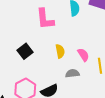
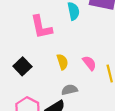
gray semicircle: (72, 73) -> (69, 90), moved

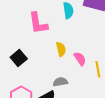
yellow semicircle: (62, 62) -> (61, 49), moved

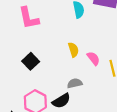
pink L-shape: (38, 23) -> (29, 18), moved

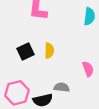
yellow semicircle: (73, 50) -> (49, 51), moved

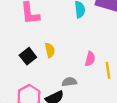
pink semicircle: (88, 69) -> (90, 59), turned 48

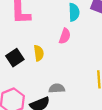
pink semicircle: (90, 59) -> (65, 36), moved

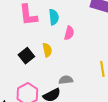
cyan semicircle: (74, 12) -> (54, 17), moved

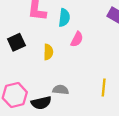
black square: (26, 56) -> (16, 42), moved

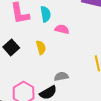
pink semicircle: (77, 39) -> (62, 29), turned -88

